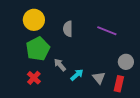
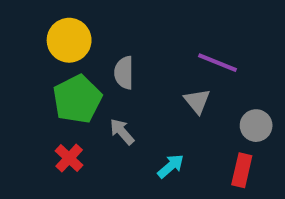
gray semicircle: (68, 29) -> (124, 73), moved
cyan arrow: (77, 75) -> (171, 166), moved
gray triangle: (99, 78) -> (197, 101), moved

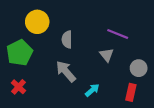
green pentagon: (77, 99) -> (20, 53), moved
gray arrow: (122, 132) -> (66, 71), size x1.5
red cross: (69, 158) -> (18, 87), moved

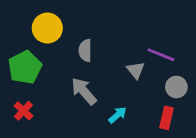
purple line: (118, 34) -> (161, 55), moved

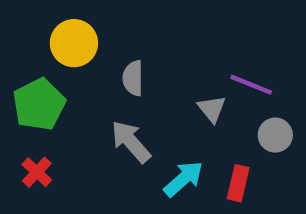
cyan arrow: (117, 115) -> (183, 179), size x1.4
red rectangle: (167, 118) -> (238, 183), moved

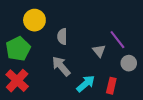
purple line: (251, 85) -> (117, 40), turned 30
red cross: (37, 172) -> (17, 81), size x1.6

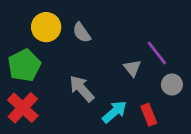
gray semicircle: (62, 36) -> (82, 33), moved, turned -35
red rectangle: (111, 86) -> (149, 115), turned -35

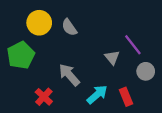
red cross: (23, 108) -> (44, 97), moved, size x0.7

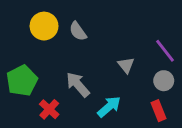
purple line: (133, 45) -> (165, 51), moved
green pentagon: (21, 55) -> (22, 81), moved
red rectangle: (126, 97) -> (159, 111), moved

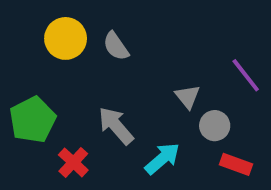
gray circle: (164, 81) -> (215, 126), moved
red rectangle: (159, 111) -> (236, 164), turned -48

